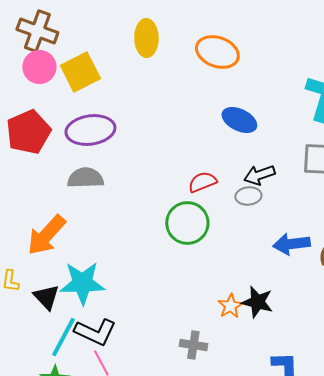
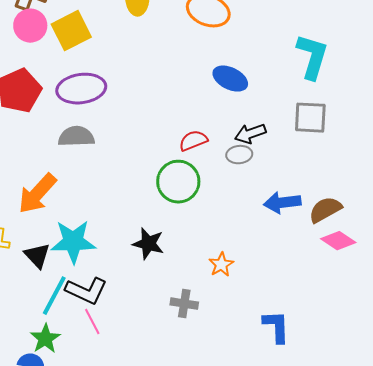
black star: (257, 302) -> (148, 244), moved

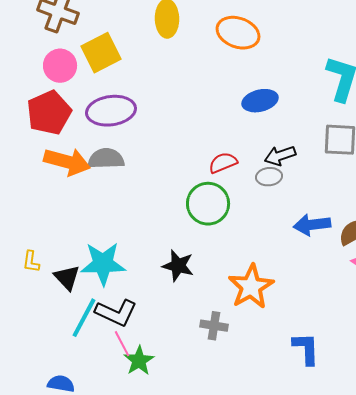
pink circle: (30, 26) -> (60, 66), moved
blue ellipse: (230, 79) -> (260, 101), turned -40
orange arrow: (37, 194) -> (67, 162), moved, turned -117
orange star: (221, 265) -> (251, 287), size x1.8
green star: (45, 339) -> (139, 361), moved

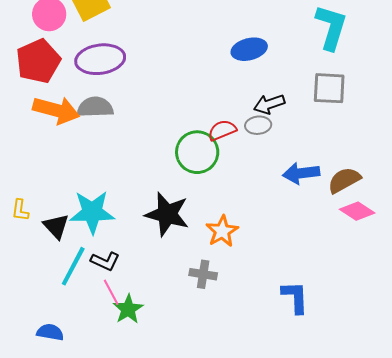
red semicircle: (223, 163) -> (222, 130), moved
black star: (178, 266) -> (167, 214), size x1.4
orange star: (251, 287) -> (222, 231), moved, size x0.7
black L-shape: (116, 313) -> (105, 261), size x0.7

